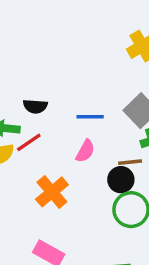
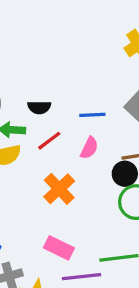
red line: (29, 142) -> (49, 141), moved

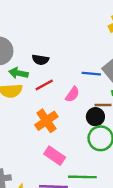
blue line: (92, 115) -> (91, 74), moved
pink rectangle: (59, 248) -> (55, 156), moved

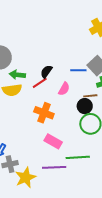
black semicircle: (40, 60) -> (46, 72), moved, turned 120
orange cross: (46, 121) -> (44, 113), turned -30

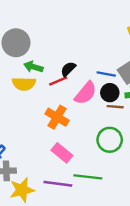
pink semicircle: (64, 89) -> (86, 93), size x1.5
black circle: (85, 106) -> (110, 93), moved

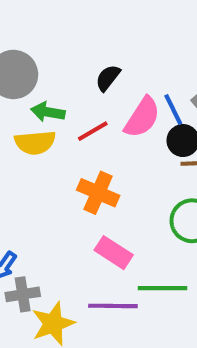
black semicircle: (68, 69) -> (108, 78), moved
blue line: (106, 74) -> (173, 110), turned 60
pink semicircle: (86, 93) -> (142, 117), moved

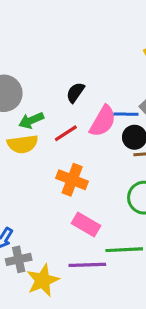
blue line: (173, 110) -> (126, 114), turned -60
green arrow: (48, 112) -> (31, 120), turned -30

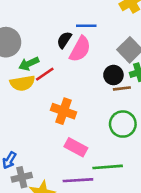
blue line: (126, 114) -> (86, 26), moved
pink semicircle: (103, 121) -> (80, 49), moved
red line: (66, 133) -> (45, 74), moved

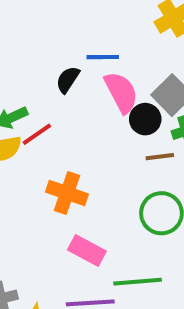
pink semicircle: (80, 49) -> (121, 92), moved, turned -56
black circle: (113, 75) -> (145, 119), moved

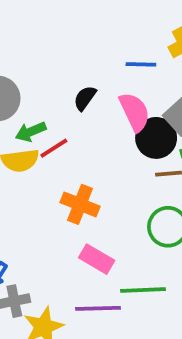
blue line: (103, 57) -> (141, 64), moved
black circle: (145, 119) -> (156, 138), size x1.4

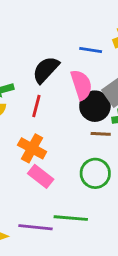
black semicircle: (85, 98) -> (46, 70), size x1.5
red line: (54, 148) -> (36, 106), moved, turned -50
pink rectangle: (97, 259) -> (41, 176), moved

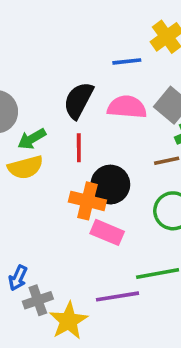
pink semicircle: (81, 85) -> (127, 107), turned -52
black circle: (95, 106) -> (110, 185), moved

